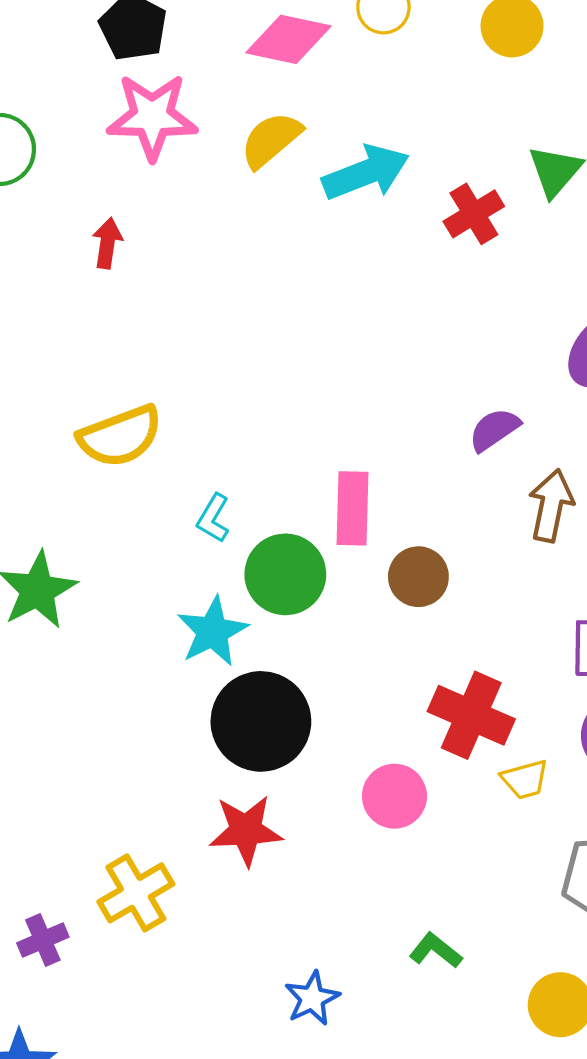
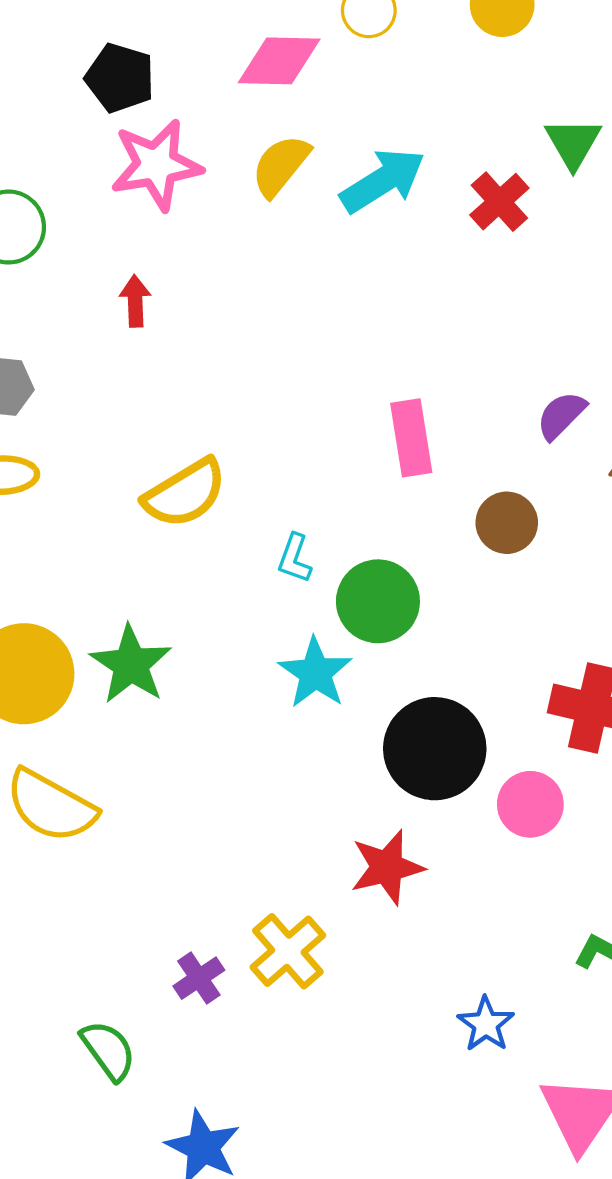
pink rectangle: (353, 508) -> (411, 438), moved
brown circle: (418, 577) -> (507, 523), moved
black circle: (261, 721) -> (435, 749), moved
purple cross: (43, 940) -> (199, 978), moved

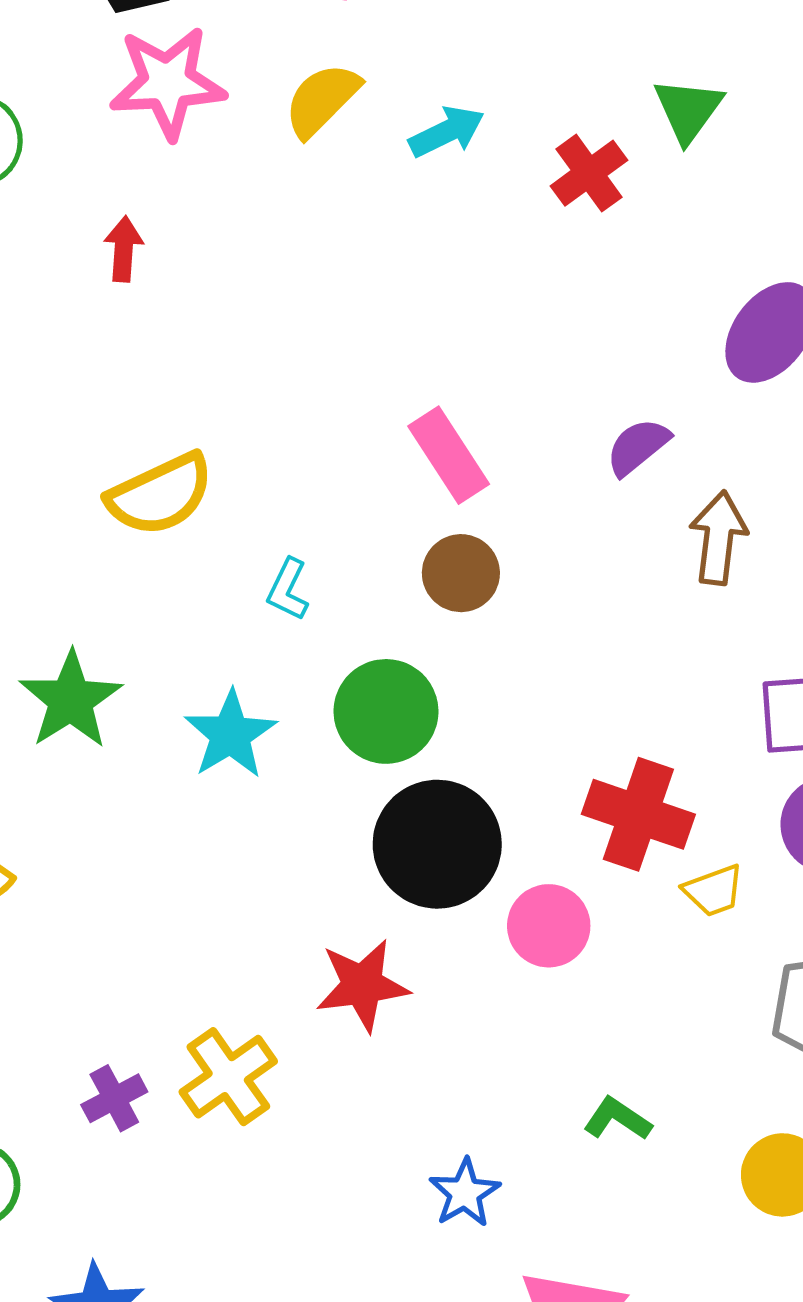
cyan arrow: (383, 181) -> (447, 132), size x0.7
pink rectangle: (411, 438) -> (449, 455), turned -30
brown circle: (507, 523) -> (461, 573), moved
green circle: (378, 601) -> (386, 711), moved
cyan star: (315, 673) -> (230, 735), moved

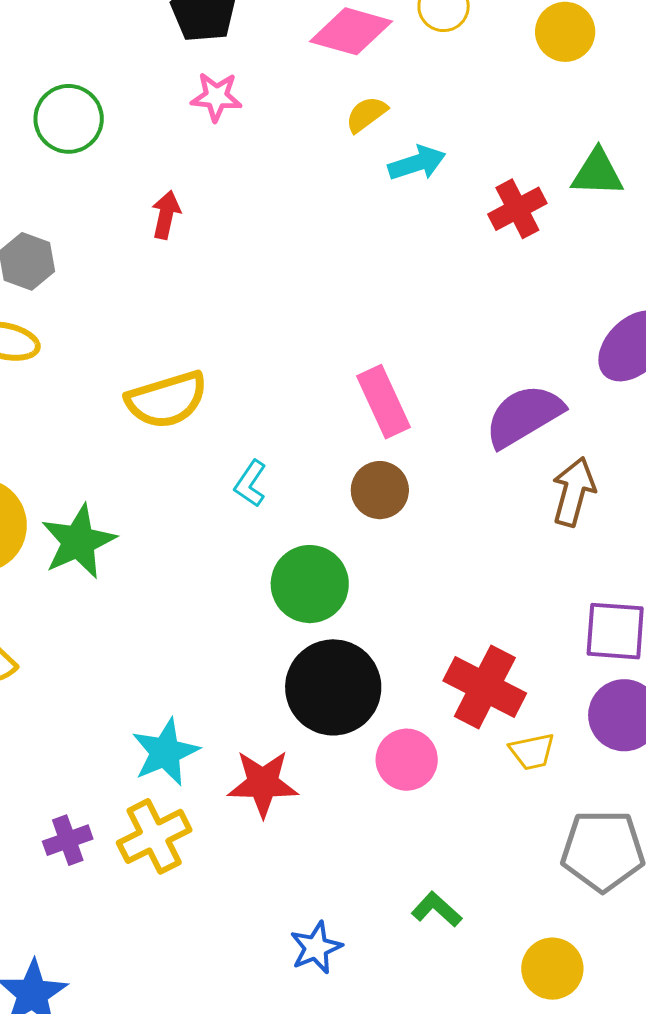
pink star: (168, 83) -> (216, 97), size x0.6
yellow semicircle: (322, 100) -> (366, 114), moved, size x0.7
green triangle: (688, 110) -> (597, 173), turned 48
purple semicircle: (638, 447) -> (524, 416), size x1.6
cyan star: (230, 735) -> (165, 752), moved

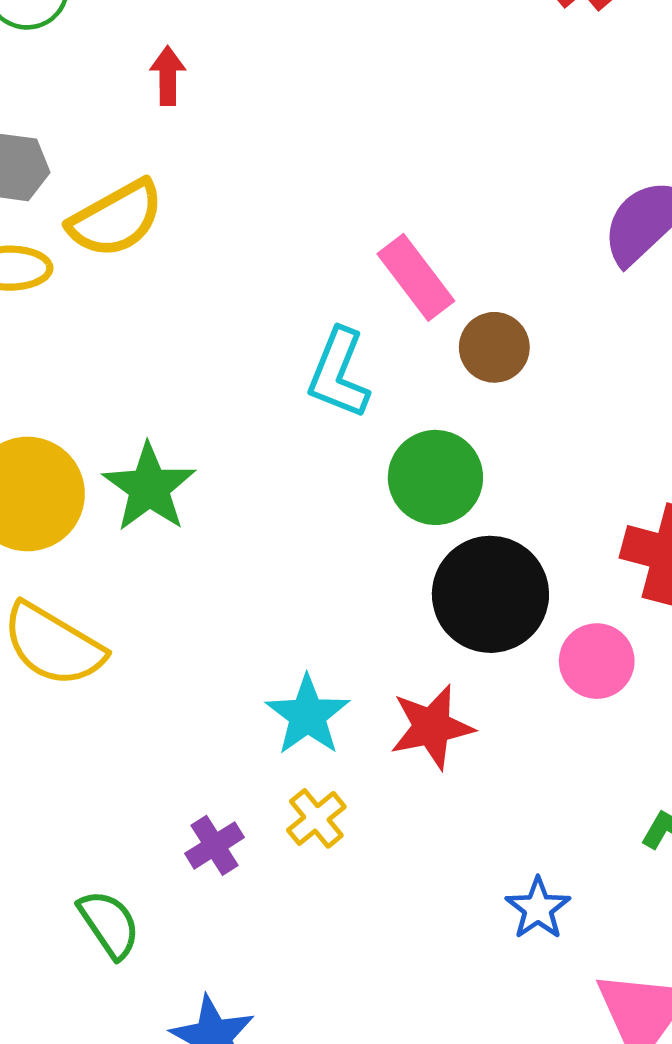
yellow semicircle: (167, 400) -> (116, 219), moved
pink rectangle: (383, 402) -> (416, 277), moved
cyan L-shape: (250, 484) -> (339, 373), size x1.6
yellow cross: (154, 836) -> (316, 818), size x0.7

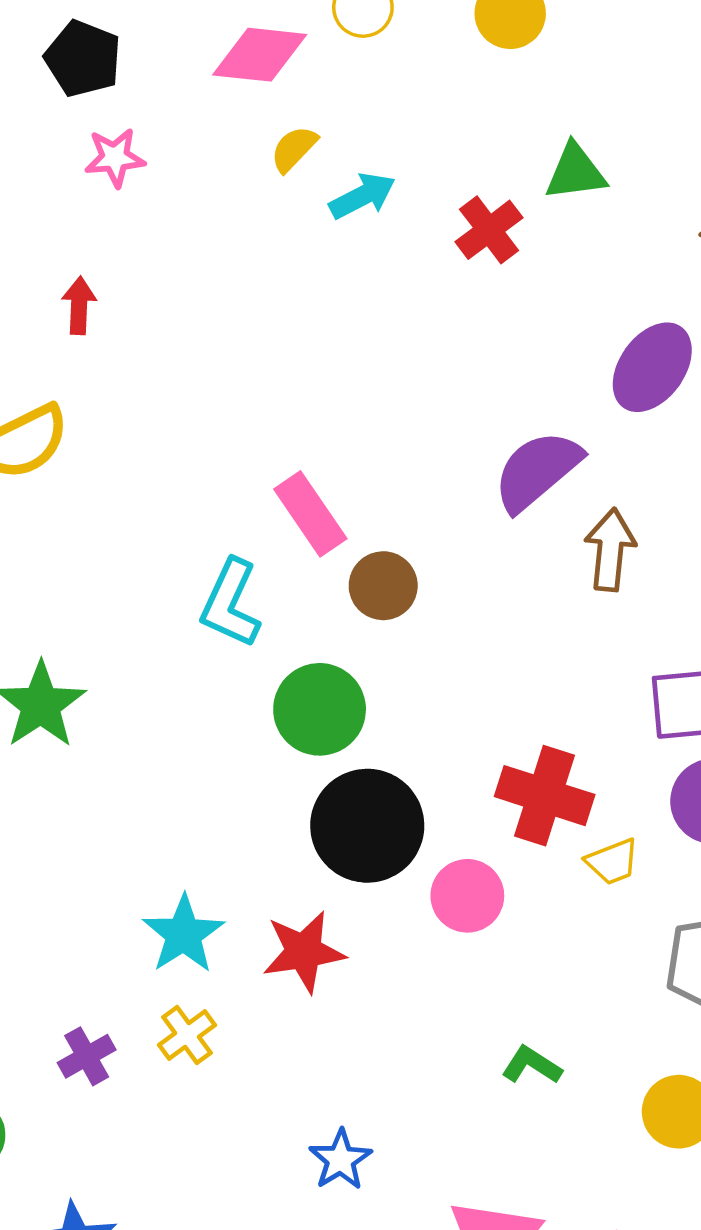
blue star: (538, 908) -> (340, 1160), moved

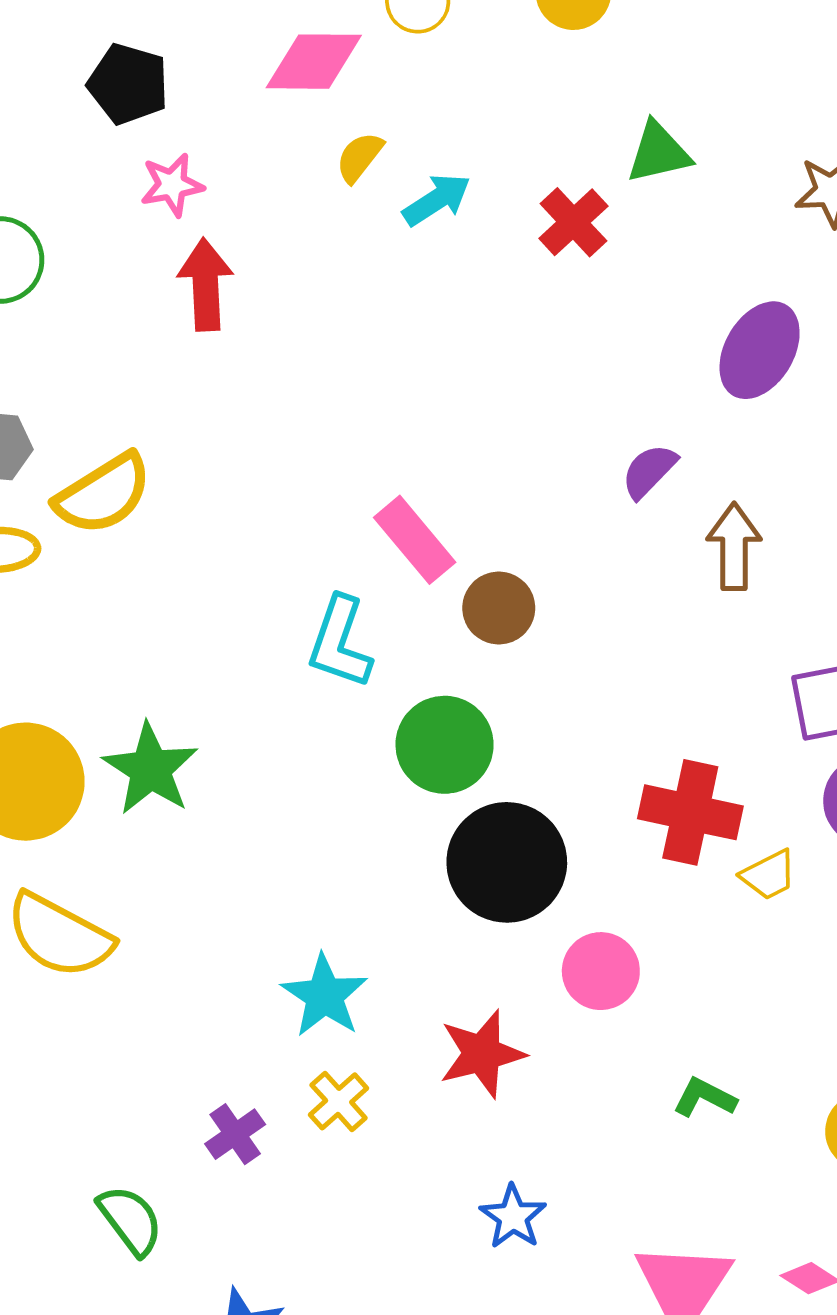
red arrow: (79, 306) -> (206, 285), moved, size x1.5
purple semicircle: (537, 471) -> (649, 471), size x0.6
pink circle: (467, 896) -> (601, 971), moved
red star: (304, 952) -> (482, 1054), moved

